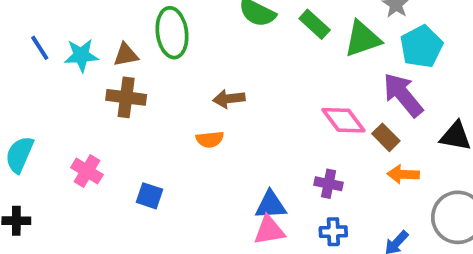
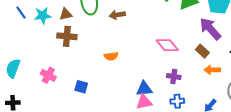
brown arrow: (229, 99) -> (117, 15), moved
pink diamond: (344, 120) -> (167, 45), moved

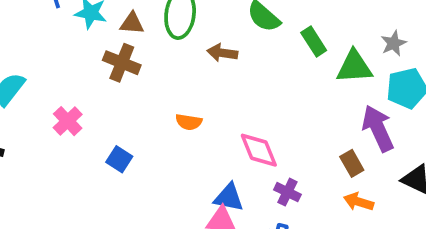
pink diamond: (167, 45) -> (259, 150), moved

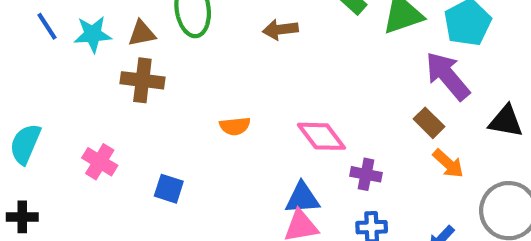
brown arrow: (222, 53) -> (280, 29), moved
orange arrow: (359, 202) -> (448, 164), turned -140

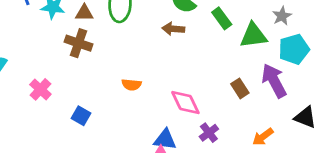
brown rectangle: (429, 123) -> (240, 88), moved
orange arrow: (448, 164) -> (263, 137), turned 90
purple cross: (366, 174) -> (209, 133), turned 30

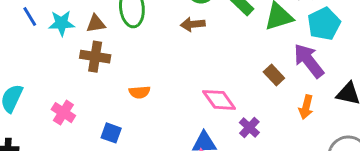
orange semicircle: (131, 85) -> (139, 92), moved
orange arrow: (263, 137) -> (306, 107), moved, turned -30

